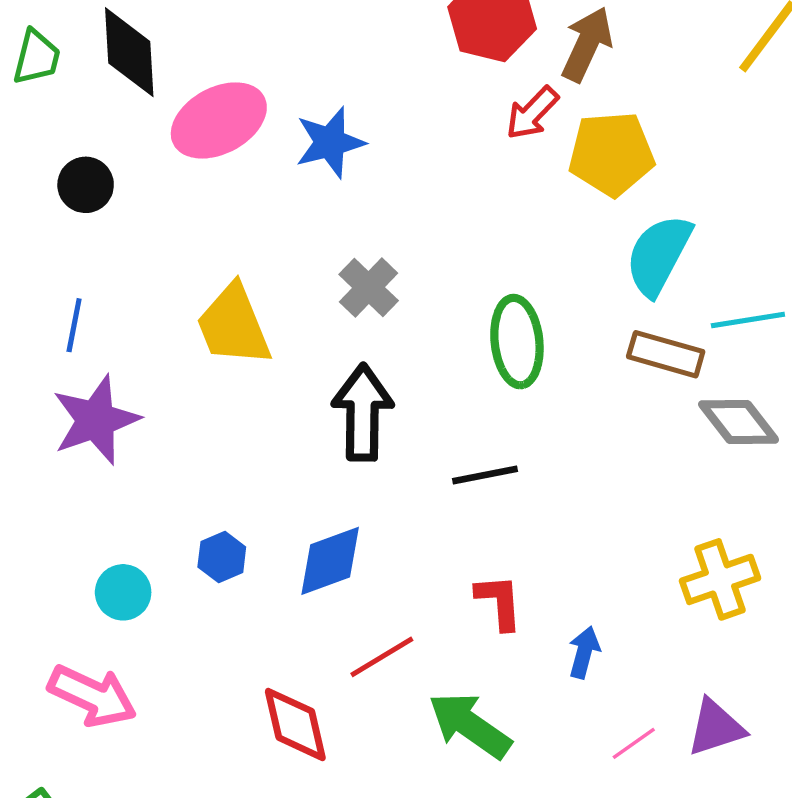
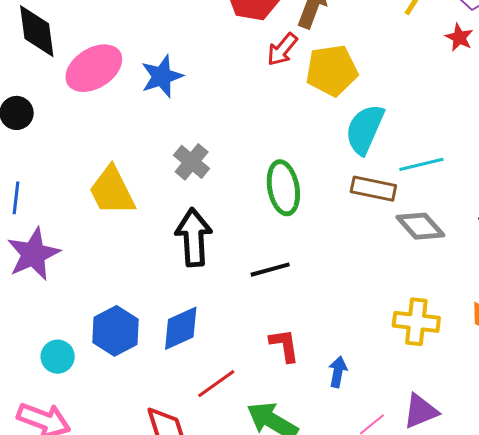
blue hexagon: (222, 557) -> (115, 331), size x1.6
yellow cross: (720, 579) -> (416, 322), turned 30

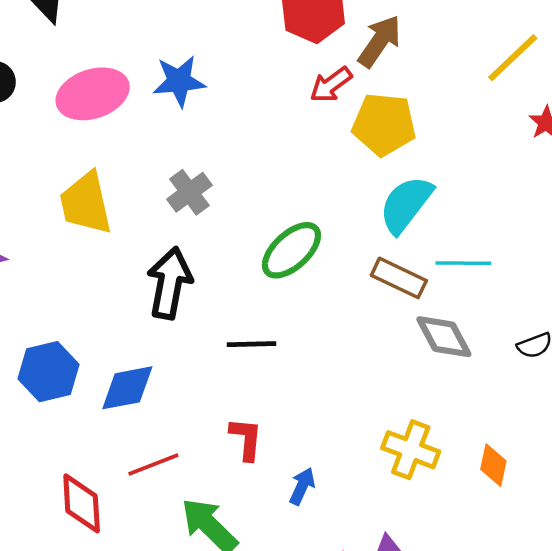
pink ellipse: (94, 68) -> (93, 94), moved
green ellipse: (283, 188) -> (291, 250), turned 44

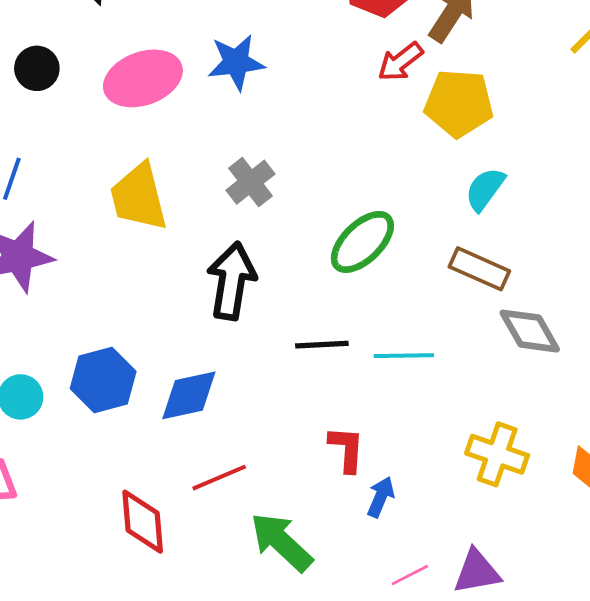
cyan semicircle: (406, 204) -> (485, 189), size x0.7
cyan line: (463, 263) -> (404, 356), moved
red L-shape: (246, 439) -> (347, 449), moved

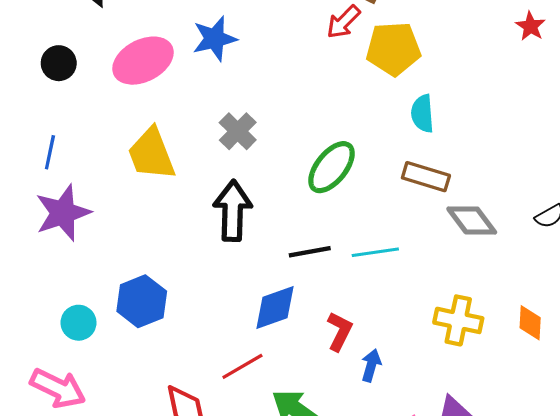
cyan semicircle: (485, 189) -> (422, 114), turned -33
blue diamond: (189, 395) -> (275, 307), moved
red L-shape: (347, 449) -> (340, 331), turned 30

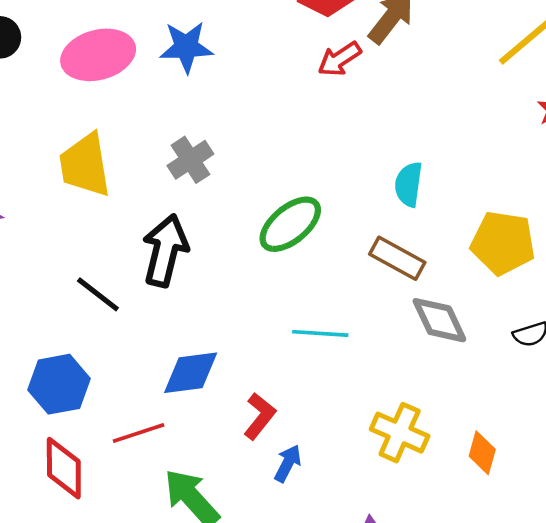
yellow pentagon: (393, 49) -> (503, 243), moved
black line: (310, 252) -> (98, 294), moved, turned 36
blue hexagon: (142, 301) -> (59, 384), moved

